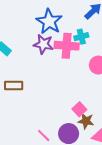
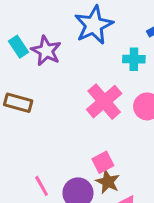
purple star: (43, 44) -> (46, 51), moved
pink cross: (67, 46) -> (104, 102), moved, turned 30

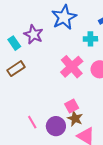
cyan rectangle: (19, 47) -> (14, 43), moved
brown rectangle: (18, 103) -> (16, 69), turned -48

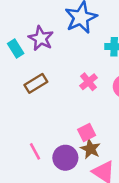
pink cross: (72, 67) -> (89, 82), size x0.6
brown rectangle: (16, 69) -> (36, 83), moved

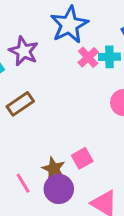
pink cross: (89, 82) -> (88, 57), moved
brown star: (90, 149) -> (54, 169), moved

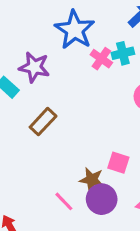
pink square: (82, 158) -> (118, 163), turned -30

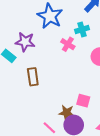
pink cross: (101, 59) -> (68, 44), moved
brown rectangle: (43, 122) -> (33, 77), turned -48

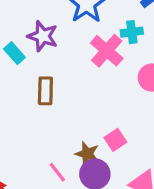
pink cross: (68, 44) -> (107, 51), size x1.5
pink square: (83, 101) -> (115, 140), turned 32

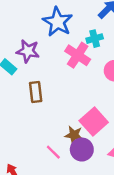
pink square: (115, 140) -> (94, 122), size x1.6

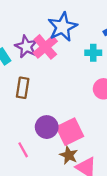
pink cross: (78, 55) -> (45, 47), moved
brown star: (74, 135) -> (69, 155), moved
purple circle: (82, 150) -> (47, 127), moved

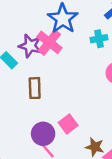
purple circle: (47, 127) -> (43, 134), moved
pink square: (70, 132) -> (68, 124), moved, size x0.7

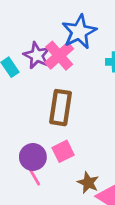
brown rectangle: (35, 88) -> (61, 108), moved, size x1.4

